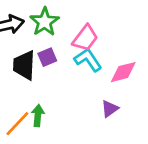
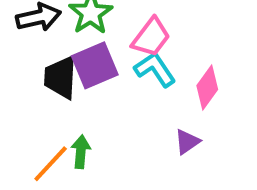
purple square: (47, 57) -> (95, 65), size x1.6
pink diamond: (123, 72) -> (207, 87), turned -40

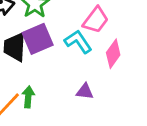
pink trapezoid: (151, 37) -> (96, 20), moved
purple triangle: (187, 142) -> (85, 91), moved, turned 42

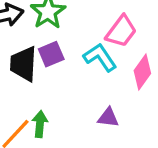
purple square: (38, 39) -> (51, 54), size x0.7

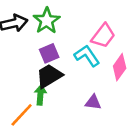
black trapezoid: (24, 64) -> (49, 76), moved, turned 56
green arrow: (40, 124) -> (40, 95), moved

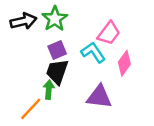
black trapezoid: (49, 76) -> (57, 72), turned -40
purple triangle: (93, 102) -> (99, 97), size x1.6

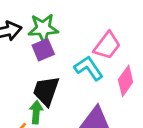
green star: (55, 19) -> (43, 28), turned 30
purple square: (57, 50) -> (43, 50), moved

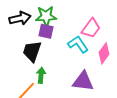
purple square: (43, 50) -> (46, 31), turned 35
black trapezoid: (46, 91) -> (32, 51), moved

